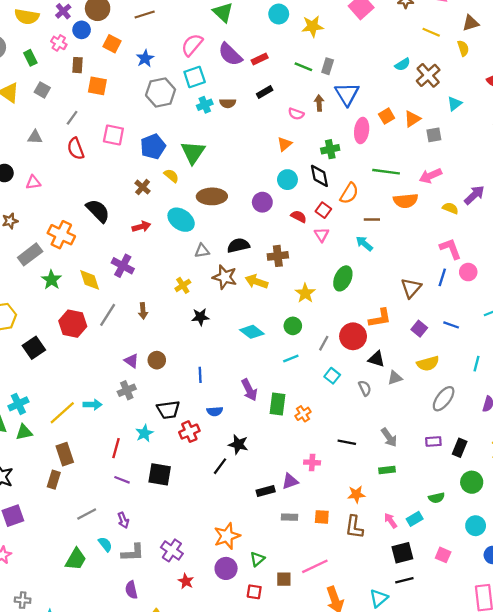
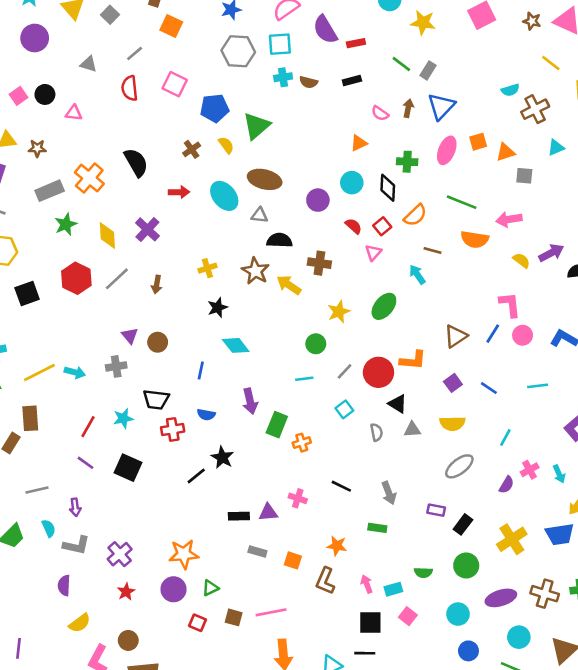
gray triangle: (202, 251) -> (259, 215), moved
black star: (200, 317) -> (218, 308), turned -30
cyan diamond: (252, 332) -> (236, 345), moved
pink square: (443, 555) -> (408, 616), moved

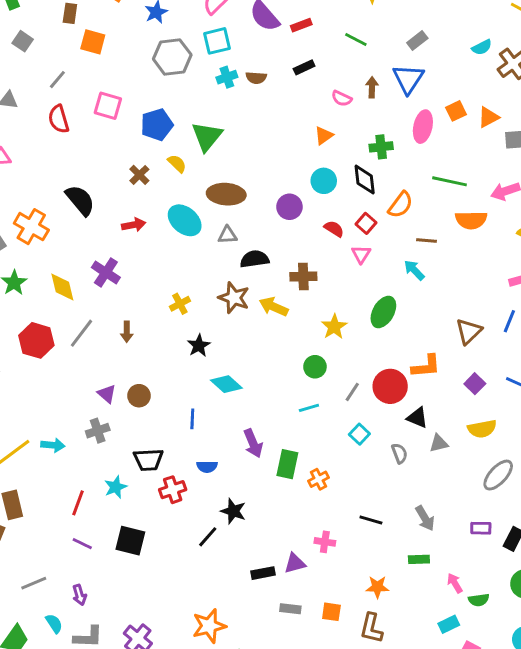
gray rectangle: (428, 70) -> (417, 40), moved, turned 30
pink arrow: (367, 584) -> (455, 583), moved

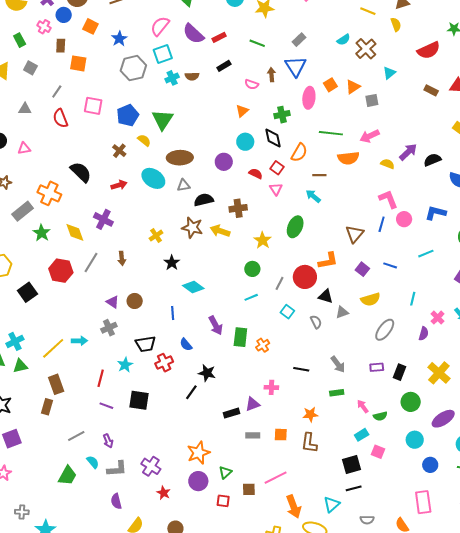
blue semicircle: (207, 467) -> (186, 345), turned 56

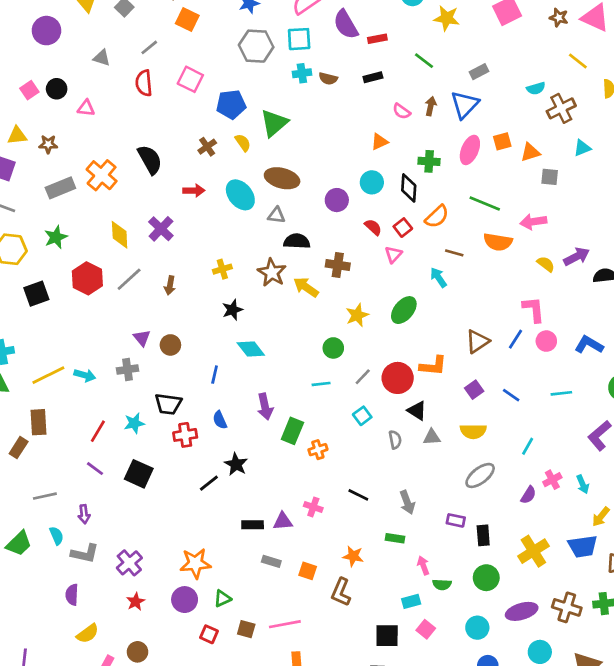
green star: (42, 233) -> (56, 237), moved
black rectangle: (400, 372) -> (483, 535), turned -42

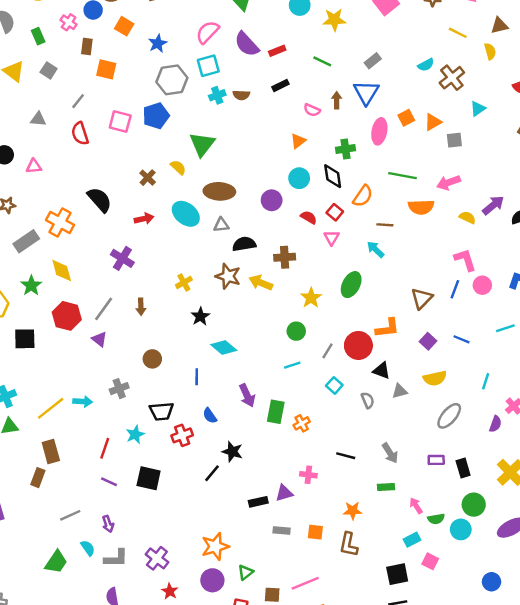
blue pentagon: (231, 104) -> (156, 116), moved
yellow diamond: (120, 235) -> (62, 270), moved
black square: (36, 294) -> (25, 339), turned 30
purple triangle: (142, 338) -> (99, 339), moved
cyan circle: (477, 628) -> (461, 529), moved

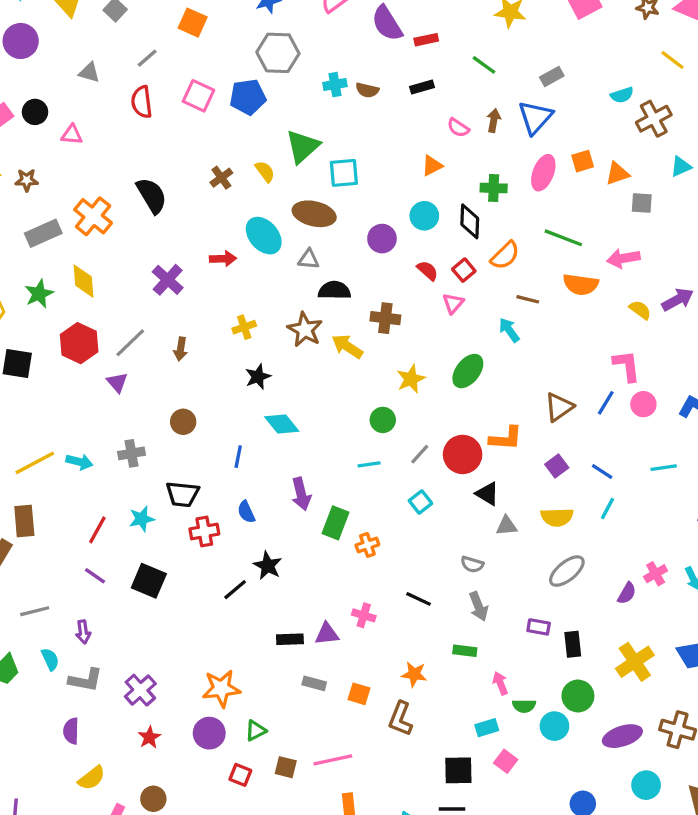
cyan square: (208, 66) -> (344, 173), moved
red arrow: (144, 219) -> (223, 259), moved
cyan line: (486, 381) -> (608, 508), moved
gray semicircle: (368, 400) -> (472, 564), moved, turned 119

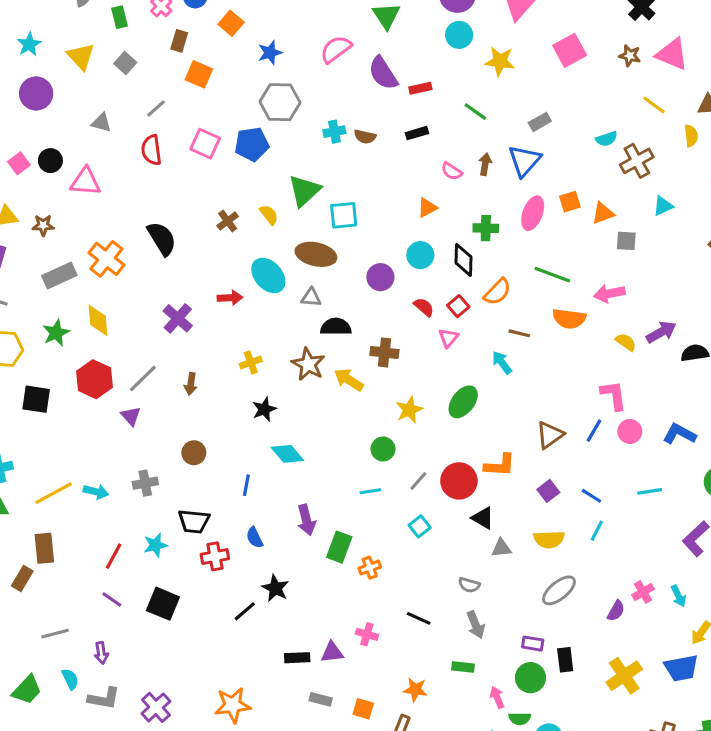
pink triangle: (72, 135) -> (85, 182), size x1.5
green circle: (578, 696) -> (530, 678), moved

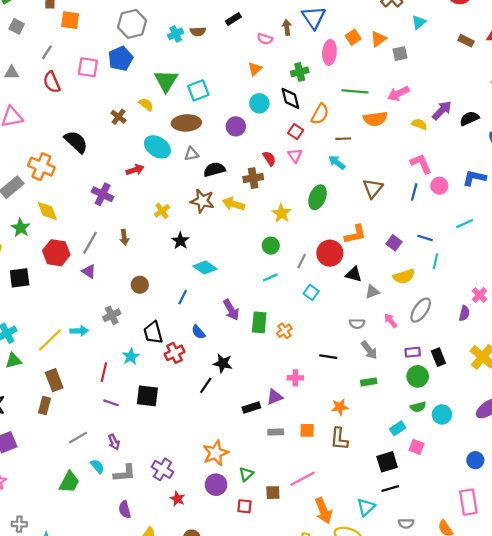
red semicircle: (424, 307) -> (269, 158), moved, turned 32
brown triangle: (550, 435) -> (373, 188), moved
blue line: (246, 485) -> (183, 297), turned 32
black trapezoid: (194, 521) -> (153, 333), turned 85
pink arrow: (497, 697) -> (391, 321), moved

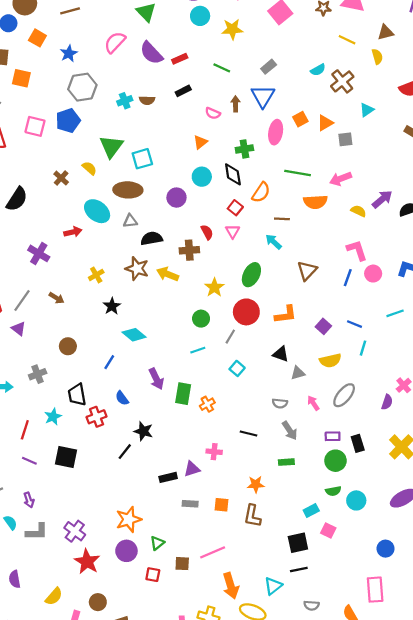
black semicircle: (76, 142) -> (17, 199), turned 75
brown arrow: (124, 237) -> (57, 298), turned -56
red circle: (330, 253) -> (246, 312), moved
red star: (177, 499) -> (87, 562), size x1.6
purple semicircle: (125, 510) -> (15, 579), moved

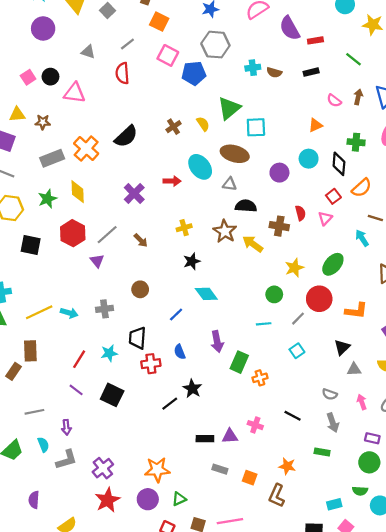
pink square: (35, 126) -> (168, 55), moved
black triangle: (281, 354) -> (342, 347), turned 42
gray L-shape: (37, 532) -> (66, 460), turned -30

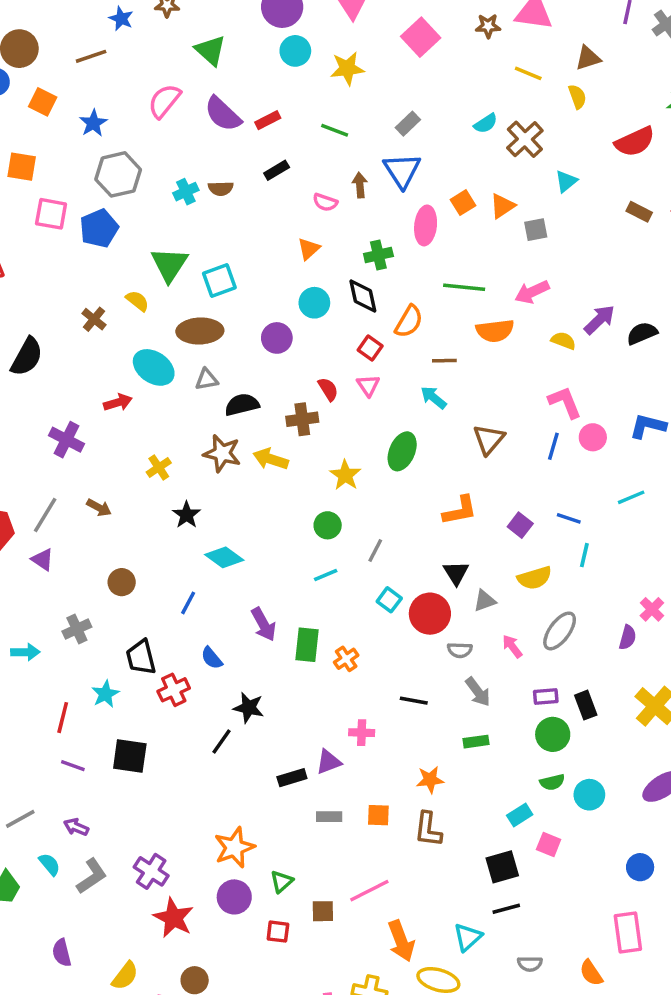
red circle: (319, 299) -> (430, 614), moved
purple arrow: (66, 427) -> (76, 827), turned 136

